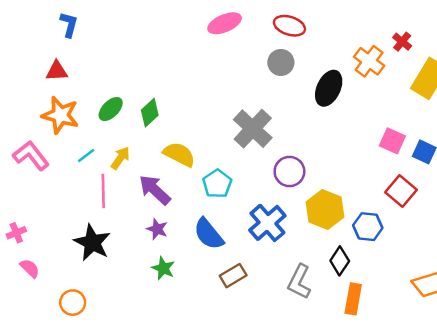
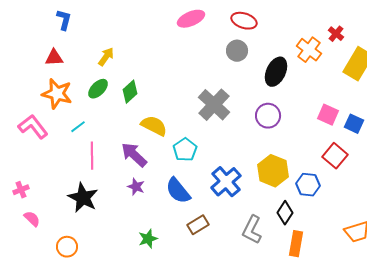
yellow arrow: (120, 158) -> (106, 57), moved
purple circle: (289, 171) -> (268, 116), moved
green star: (163, 268) -> (148, 239), moved, turned 30

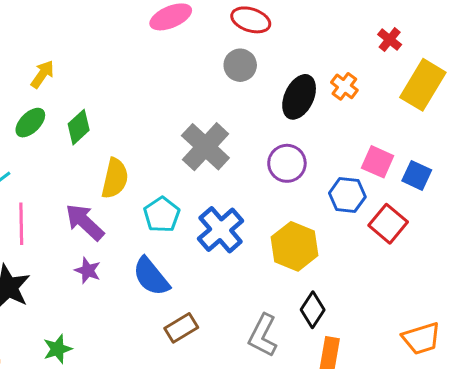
orange cross: (309, 50) -> (344, 86), moved, size x0.7
yellow semicircle: (154, 126) -> (115, 178), turned 76
blue cross: (226, 182) -> (221, 230), moved
blue hexagon: (308, 185) -> (347, 195), moved
green star: (148, 239) -> (58, 349), moved

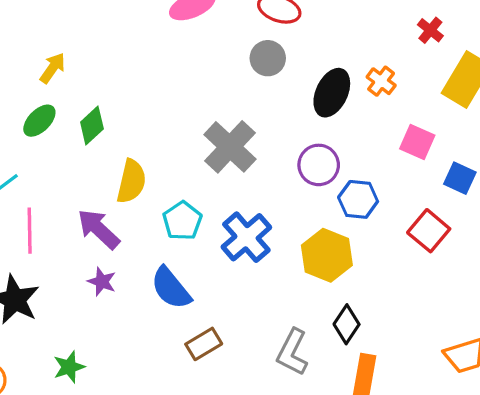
pink square: (378, 162) -> (417, 142), moved
blue hexagon: (347, 195) -> (358, 199), moved

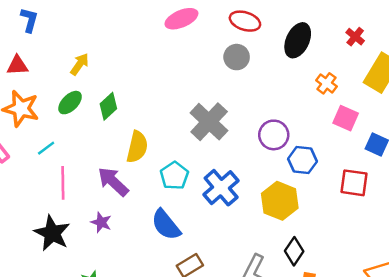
orange cross: (381, 81) -> (326, 83), moved
black ellipse: (332, 93) -> (298, 40), moved
red square: (429, 231) -> (354, 183), turned -32
purple star: (102, 282) -> (101, 222), moved

